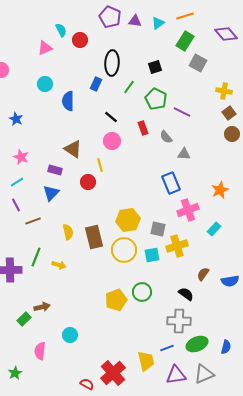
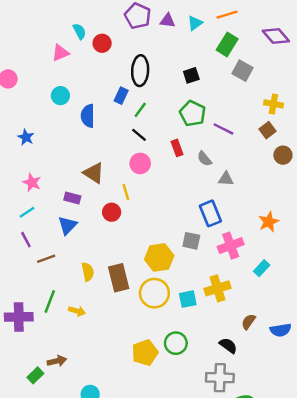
green line: (129, 87) -> (140, 110), moved
brown square: (229, 113) -> (267, 130), moved
gray square: (158, 229) -> (191, 241), moved

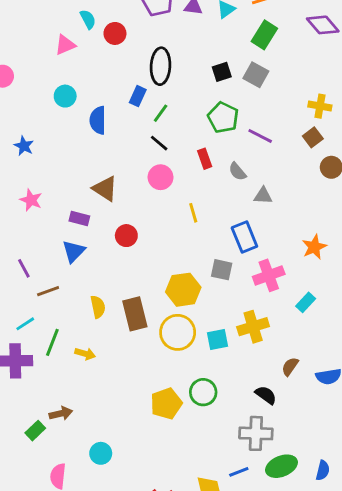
gray square: (242, 71) -> (256, 75), moved
yellow line: (126, 192) -> (193, 213), moved
cyan line: (27, 212) -> (25, 324), moved

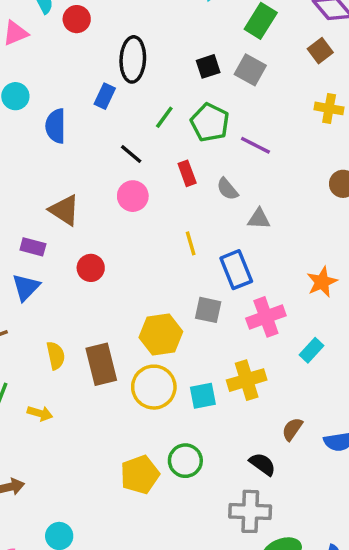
green line: (161, 113) -> (164, 117), moved
brown square: (313, 137) -> (320, 51), moved
yellow line: (193, 213) -> (191, 243), moved

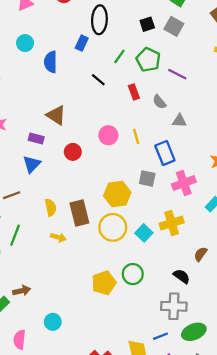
pink circle: (133, 196) -> (108, 135), moved
cyan square: (203, 396) -> (144, 233), turned -35
yellow arrow: (40, 413) -> (58, 237), moved

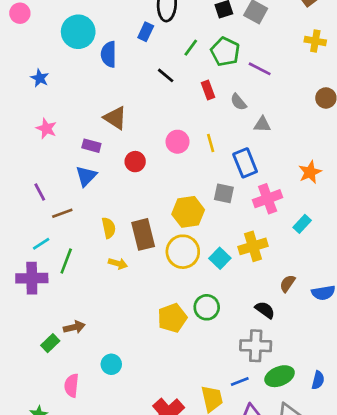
cyan circle: (25, 43) -> (78, 32), size x1.6

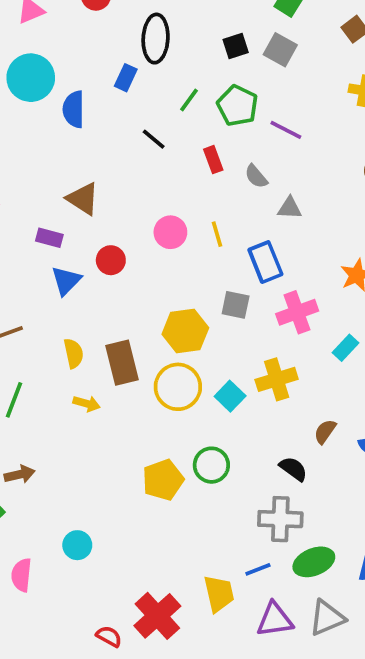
blue triangle: (86, 176) -> (66, 281), moved
brown arrow: (74, 327) -> (20, 474), moved

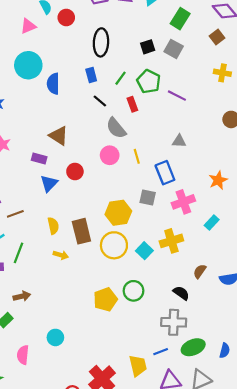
blue rectangle: (126, 78) -> (91, 75), moved, turned -40
red rectangle: (213, 160) -> (132, 104), moved
gray semicircle: (256, 176) -> (116, 128), moved, size x1.5

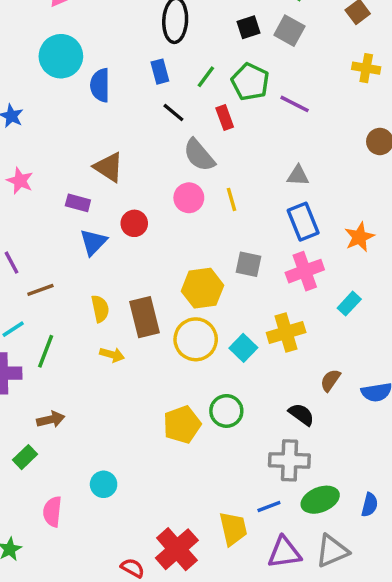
blue rectangle: (165, 173) -> (303, 222), moved

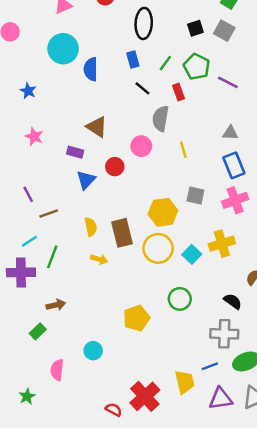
gray semicircle: (199, 155) -> (161, 118), turned 50
pink circle: (189, 198) -> (141, 146), moved
yellow pentagon: (182, 425) -> (136, 318), moved

